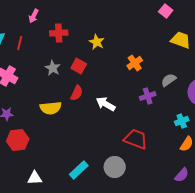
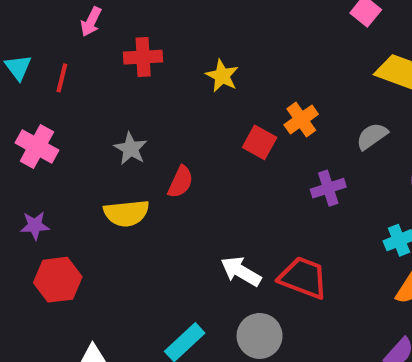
red square: (79, 66) -> (260, 142), moved
gray star: (53, 68) -> (131, 149), moved
gray semicircle: (169, 80) -> (372, 136), moved
white arrow: (106, 104) -> (241, 271), moved

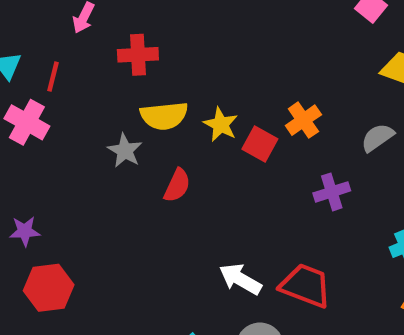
yellow star: (222, 76) -> (221, 124), moved
pink cross: (37, 147) -> (27, 122), moved
yellow semicircle: (126, 213) -> (164, 116), moved

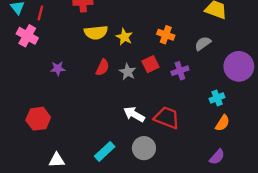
orange cross: (303, 120) -> (166, 35), turned -35
red square: (260, 144) -> (150, 64), moved, turned 35
gray star: (125, 151) -> (128, 72), moved
purple star: (25, 231) -> (58, 69), moved

